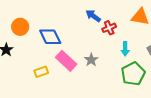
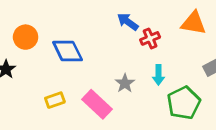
cyan arrow: (125, 49) -> (158, 75), moved
pink rectangle: (66, 61) -> (97, 104), moved

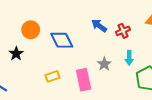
blue arrow: (128, 22) -> (99, 26), moved
pink rectangle: (97, 104) -> (84, 80), turned 35

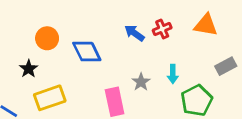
red cross: (123, 31) -> (162, 29), moved
yellow rectangle: (52, 76) -> (50, 98), moved, size x1.6

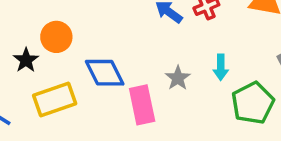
orange circle: (47, 38) -> (56, 37), moved
blue diamond: (87, 52) -> (105, 73), moved

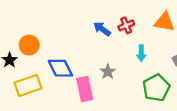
cyan arrow: (221, 67) -> (141, 53), moved

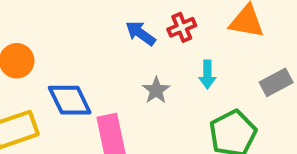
gray star: (108, 72) -> (156, 90), moved

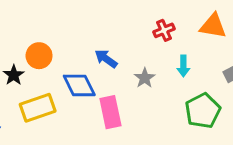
blue arrow: (140, 33) -> (106, 59), moved

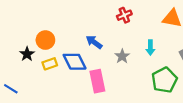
red cross: (164, 30) -> (124, 15), moved
yellow rectangle: (38, 108) -> (50, 64), moved, size x0.6

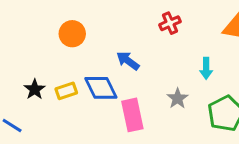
orange circle: (45, 40) -> (72, 34), moved
black star: (27, 54) -> (35, 89), moved
gray star: (122, 56) -> (178, 98), moved

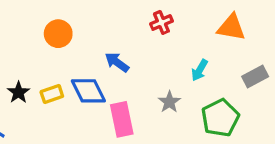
cyan arrow: (206, 68) -> (200, 70), turned 30

